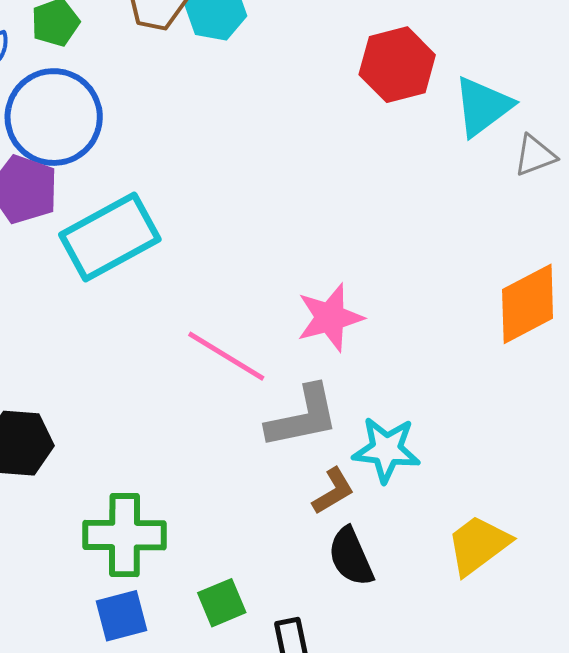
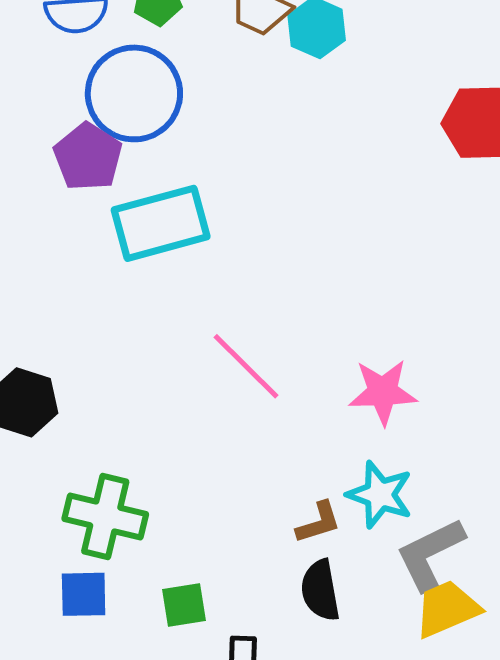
pink star: (330, 318) -> (383, 392), moved
gray L-shape: (303, 417) -> (430, 554), moved, turned 152

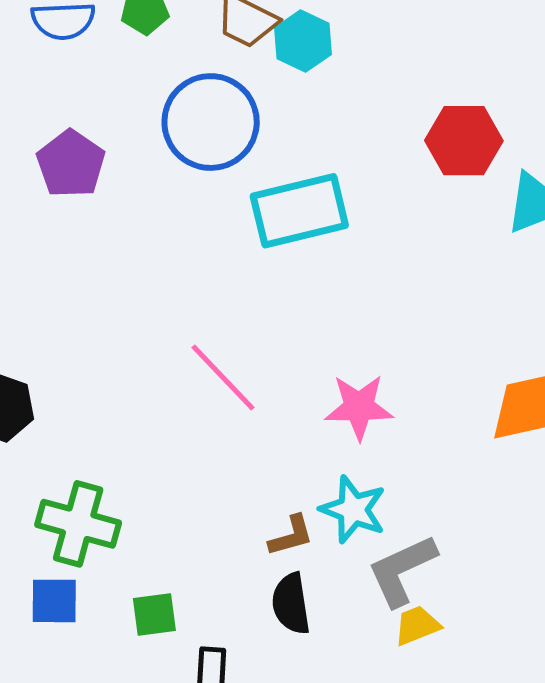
blue circle: (134, 93) -> (211, 122), moved
cyan rectangle: (161, 223) -> (299, 211), moved
yellow trapezoid: (447, 609) -> (417, 626), size x0.7

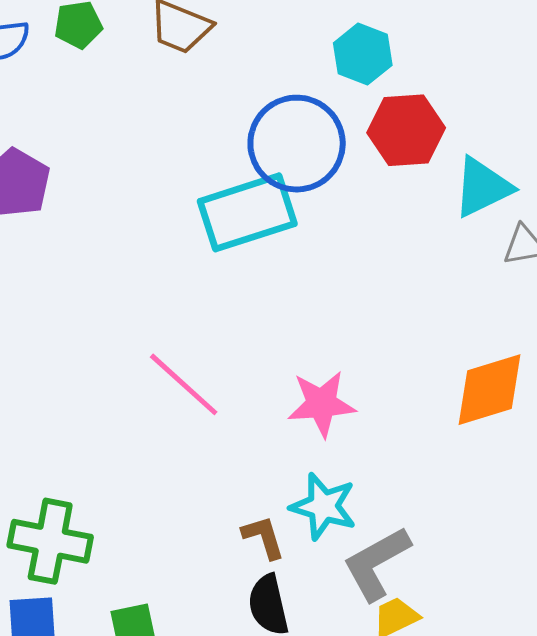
cyan hexagon: (303, 41) -> (363, 54), moved
blue circle: (211, 122) -> (297, 144), moved
brown L-shape: (291, 536) -> (263, 537), turned -87

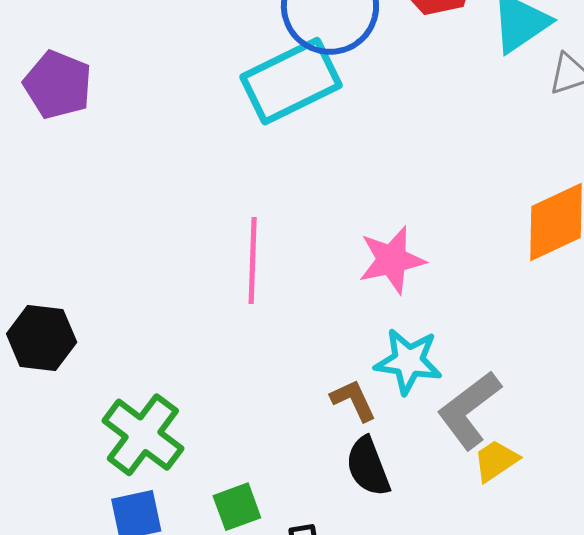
pink line: (184, 384) -> (253, 260), turned 58
green cross: (50, 541) -> (143, 435), turned 34

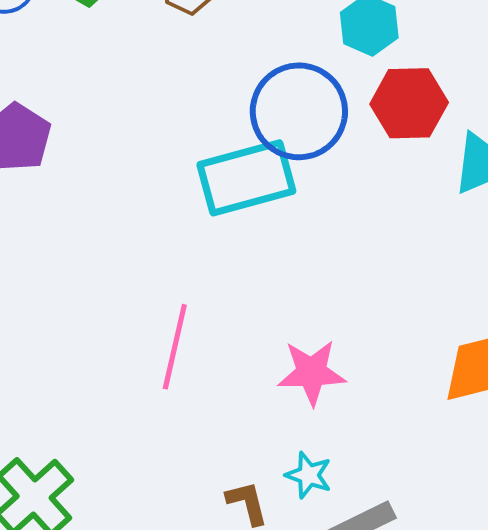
cyan star: (408, 361) -> (309, 475), size x0.7

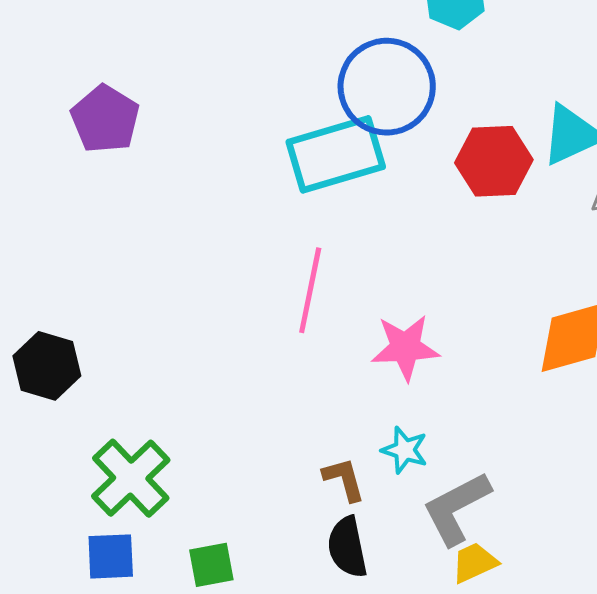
red hexagon: (409, 103) -> (494, 161), moved
pink line: (175, 347) -> (310, 290), moved

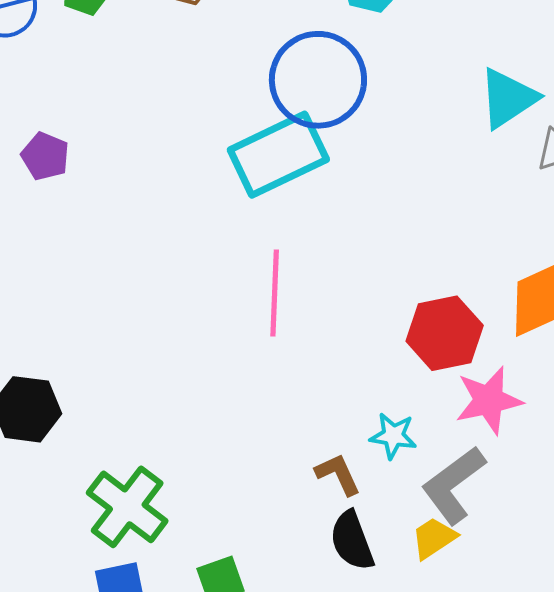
purple pentagon: (105, 119) -> (45, 156), size x0.7
red hexagon: (494, 161) -> (445, 333), moved
pink star: (405, 347) -> (489, 400), moved
yellow trapezoid: (474, 563) -> (434, 538), moved

